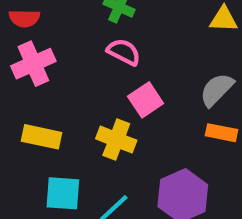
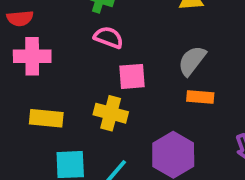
pink cross: (33, 64) -> (32, 56), turned 30
pink square: (146, 100) -> (132, 76), turned 36

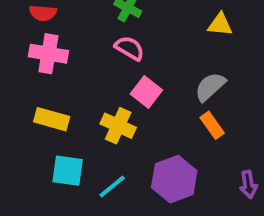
pink square: (132, 76) -> (146, 92), turned 32
orange rectangle: (200, 97) -> (212, 125), turned 40

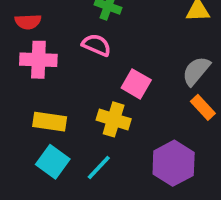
pink semicircle: (130, 48) -> (96, 45), moved
cyan square: (68, 171) -> (53, 162), moved, turned 36
cyan line: (112, 186) -> (99, 168), moved

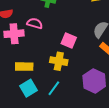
pink semicircle: (96, 45) -> (35, 23), moved
cyan square: (53, 162) -> (29, 88), turned 30

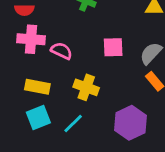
pink semicircle: (35, 23) -> (62, 51), moved
pink square: (69, 40) -> (113, 47), moved, turned -35

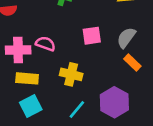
pink cross: (31, 39) -> (18, 50), moved
cyan line: (73, 123) -> (77, 109), moved

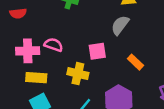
pink square: (92, 36) -> (97, 51), moved
gray semicircle: (126, 38) -> (120, 25), moved

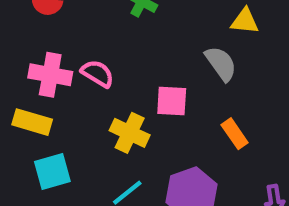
gray semicircle: (120, 25) -> (221, 64), turned 96
yellow rectangle: (36, 78) -> (32, 122), moved

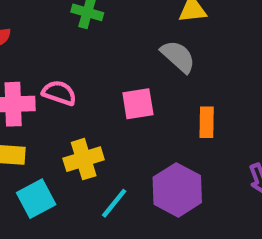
yellow cross: (130, 133) -> (84, 159), moved, turned -30
orange rectangle: (235, 134) -> (207, 122), turned 48

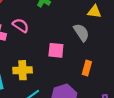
pink semicircle: (59, 93) -> (21, 25), moved

